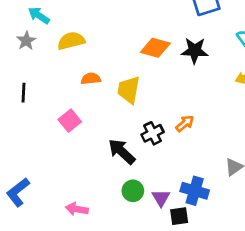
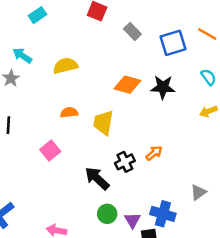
yellow semicircle: (71, 41) -> (65, 66), moved

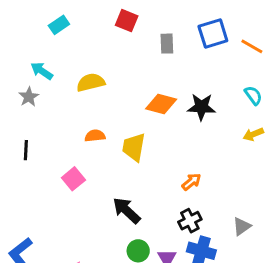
gray rectangle: (132, 31) -> (167, 44), turned 42
blue square: (173, 43) -> (213, 34), moved
black cross: (125, 162) -> (190, 221), moved

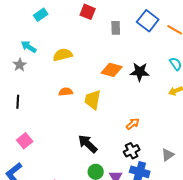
blue square: (213, 34) -> (148, 21), turned -35
pink square: (73, 179) -> (25, 141), moved

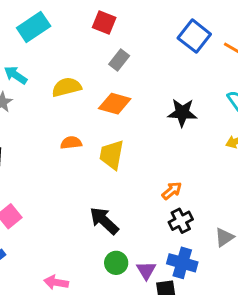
cyan rectangle: (41, 15) -> (34, 27), size x1.5
gray rectangle: (116, 28) -> (119, 60), moved, turned 40
orange diamond: (112, 70) -> (115, 104), moved
black cross: (132, 151) -> (181, 221), moved

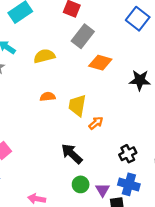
gray rectangle: (119, 60) -> (83, 36), size x1.5
orange diamond: (115, 104) -> (100, 63), moved
black star: (182, 113) -> (140, 80), moved
orange arrow: (172, 191) -> (96, 123), moved

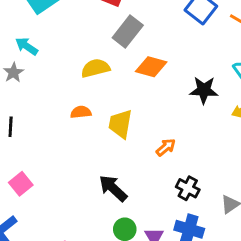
yellow semicircle: (44, 56) -> (95, 68), moved
orange arrow: (96, 123) -> (166, 147), moved
black cross: (128, 154) -> (188, 188), turned -35

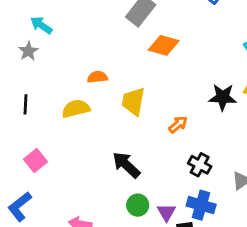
yellow semicircle: (95, 68) -> (76, 109), moved
black star: (204, 90) -> (223, 97), moved
orange semicircle: (81, 112) -> (97, 77), moved

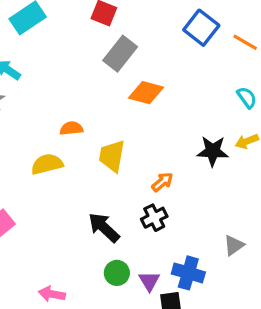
black cross: (200, 165) -> (154, 218), moved, turned 35

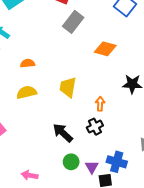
orange diamond: (146, 93) -> (105, 49), moved
orange semicircle: (71, 128) -> (28, 63), moved
orange arrow: (162, 182) -> (100, 104), turned -48

